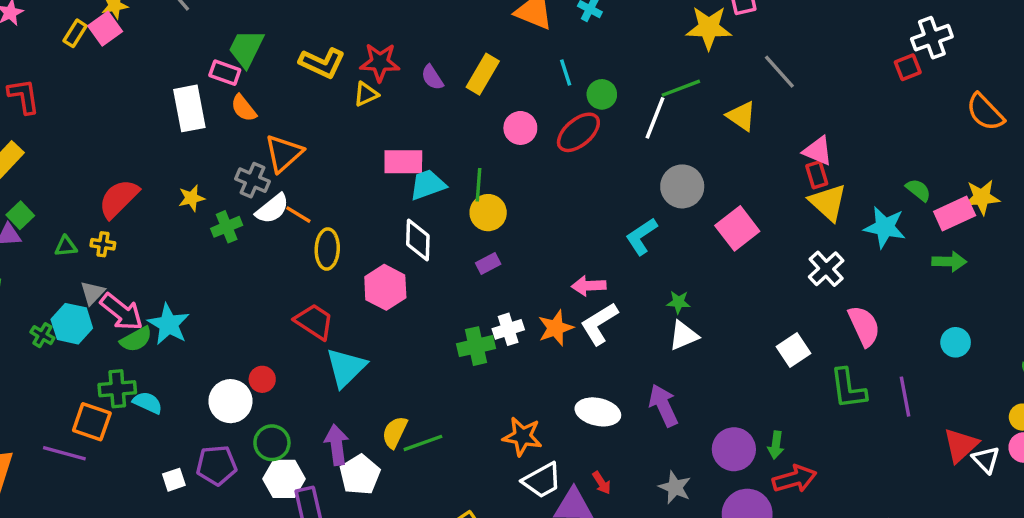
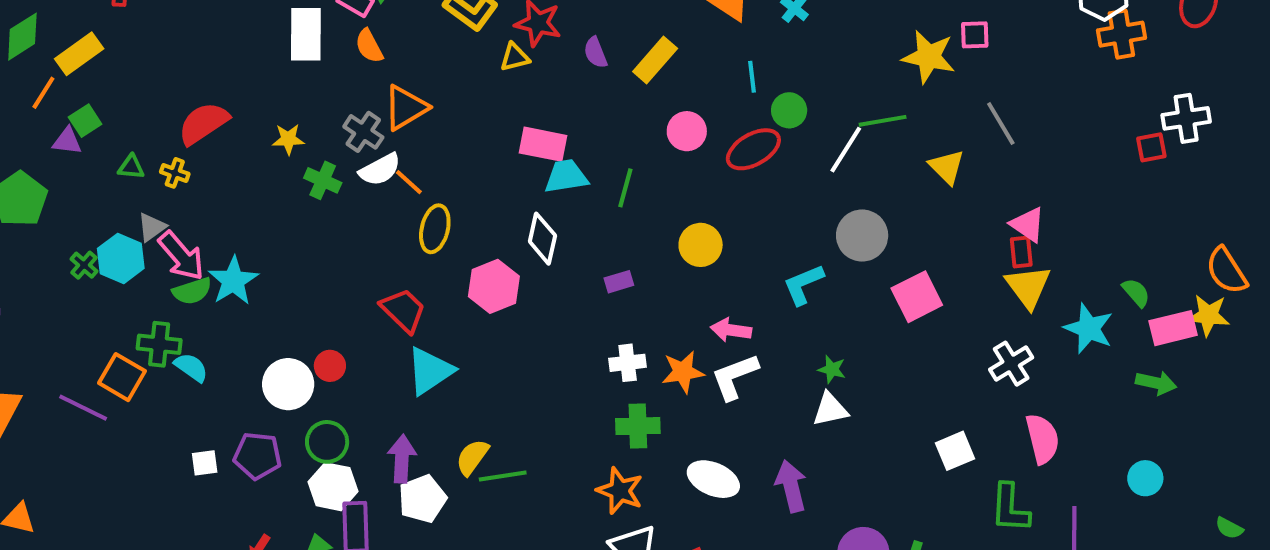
orange semicircle: (985, 112) -> (1226, 271), moved
yellow circle: (488, 213) -> (701, 245), moved
green cross: (227, 227) -> (323, 180), turned 36
green cross: (476, 346) -> (638, 426), moved

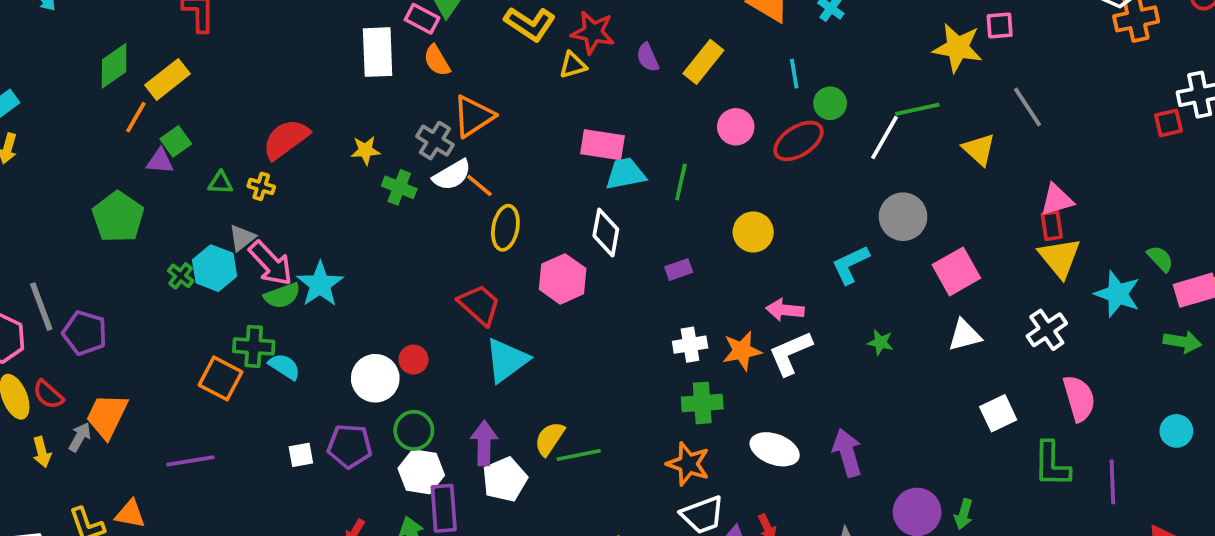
pink triangle: (1028, 224) -> (1057, 200), turned -48
purple line: (83, 408) -> (191, 461), moved, turned -33
white triangle: (830, 409) -> (965, 335), moved

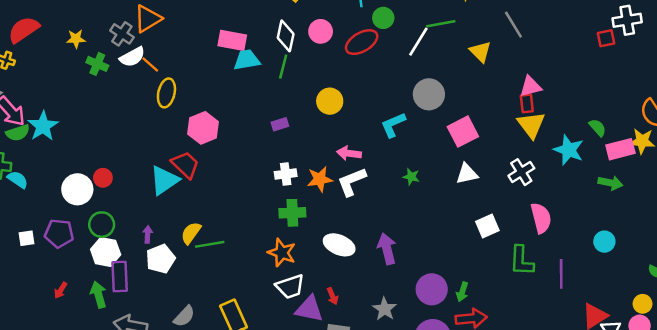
white diamond: (606, 233) -> (286, 36), moved
red trapezoid: (479, 305) -> (185, 165), moved
purple arrow: (484, 443) -> (148, 234), size x0.6

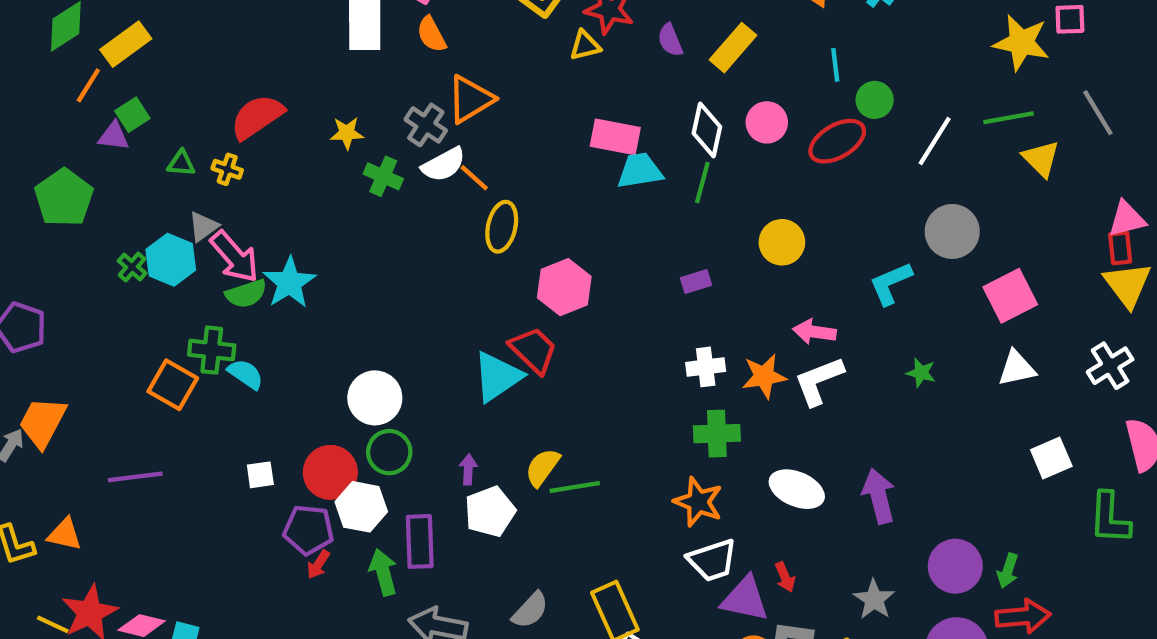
green line: (441, 24) -> (1009, 118), moved
red circle: (103, 178) -> (330, 472), moved, size x1.6
white circle: (77, 189) -> (375, 398), moved
purple pentagon: (59, 233) -> (308, 530), moved
white hexagon: (106, 252) -> (361, 507), moved

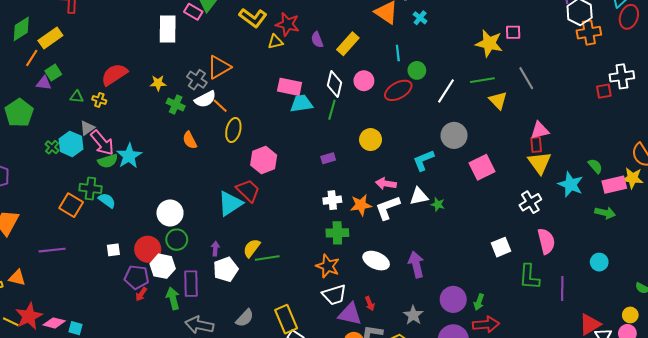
orange semicircle: (431, 34) -> (190, 140), moved
white triangle: (1017, 368) -> (419, 196), moved

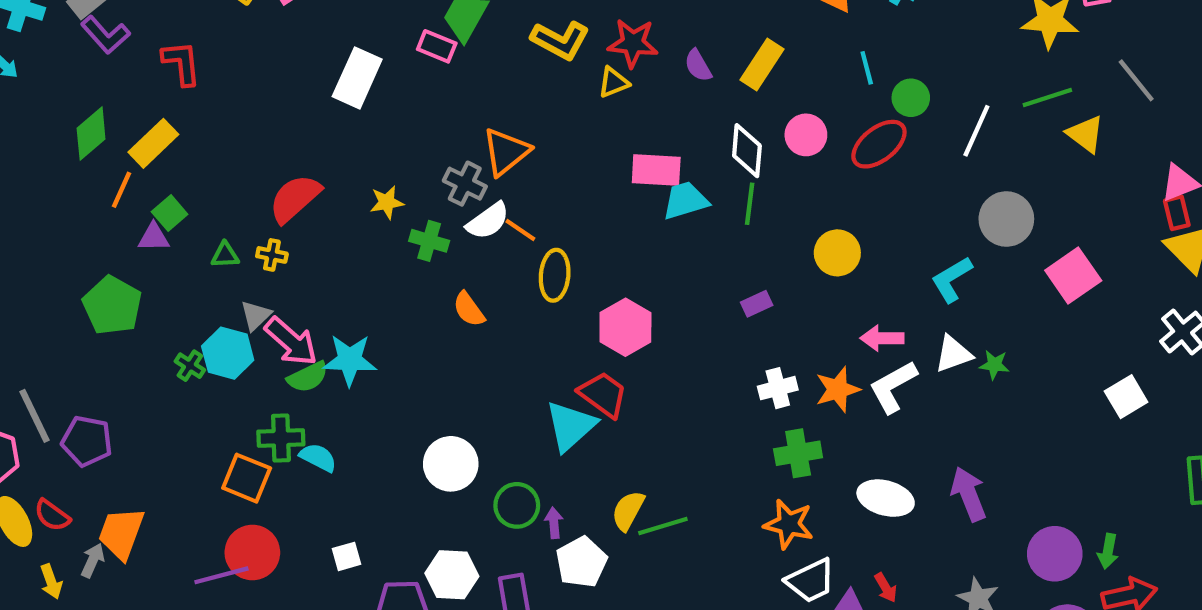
white rectangle: (168, 29) -> (357, 78), moved, turned 32
cyan star: (129, 156) -> (350, 360), turned -30
green circle: (177, 240) -> (517, 505), moved
white square: (501, 247) -> (1126, 397), moved
red circle: (148, 249) -> (252, 552), moved

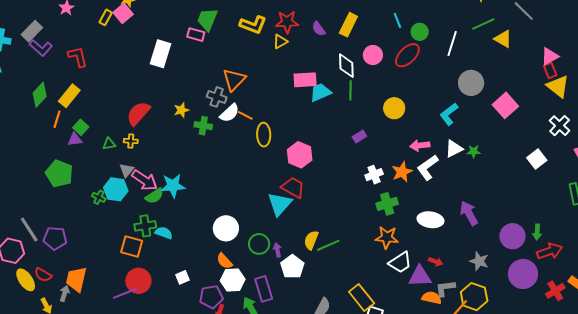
orange semicircle: (469, 309) -> (224, 261), moved
red arrow: (886, 588) -> (436, 262), turned -32

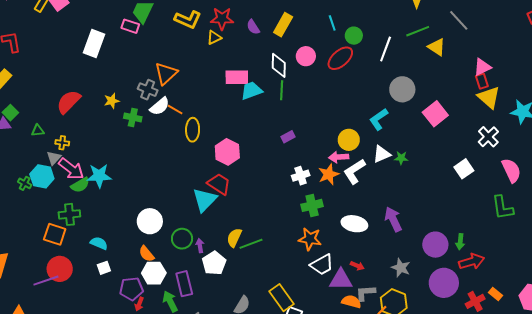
yellow circle: (394, 108) -> (349, 140), moved
yellow cross: (131, 141) -> (62, 143), moved
pink arrow: (420, 145) -> (339, 157), moved
cyan semicircle: (164, 233) -> (99, 243), moved

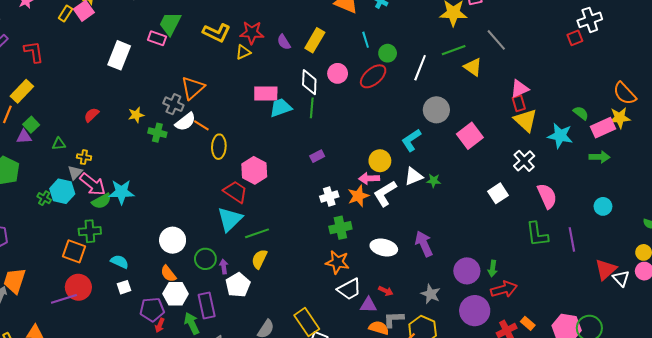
red semicircle: (69, 102) -> (91, 115), size x0.6
red trapezoid: (219, 184) -> (235, 192), moved
green line: (251, 244) -> (257, 233), moved
purple triangle: (341, 280) -> (368, 305), size x0.7

